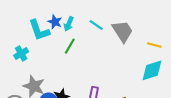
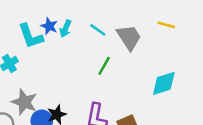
yellow line: (154, 45) -> (166, 25), moved
green line: (70, 46) -> (104, 66), moved

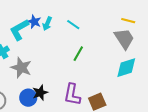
cyan L-shape: (31, 36) -> (19, 30), turned 80
gray trapezoid: (129, 37) -> (124, 39), moved
gray star: (24, 102) -> (21, 68), moved

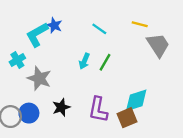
yellow line: (128, 21) -> (140, 24), moved
cyan arrow: (47, 24) -> (84, 61), moved
cyan diamond: (126, 68) -> (136, 100), moved
blue circle: (28, 98) -> (29, 113), moved

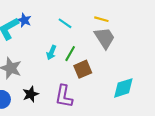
gray trapezoid: (158, 45) -> (105, 38), moved
cyan diamond: (136, 100) -> (123, 88), moved
brown square: (127, 118) -> (83, 69), moved

